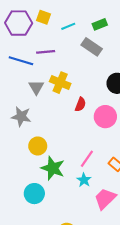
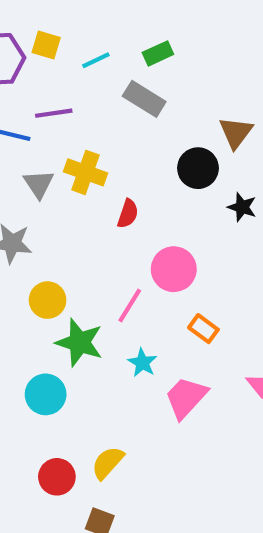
pink circle: (105, 117) -> (174, 269), moved
pink line: (87, 159) -> (130, 305), moved

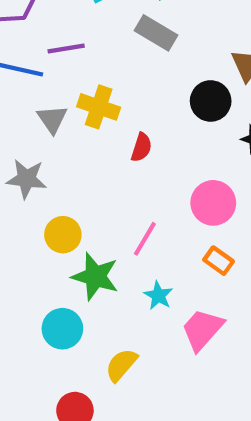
pink circle: (174, 269) -> (213, 203), moved
yellow semicircle: (108, 463) -> (121, 365), moved

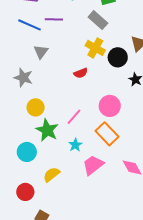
yellow cross: (99, 107) -> (95, 48), moved
red semicircle: (141, 147) -> (81, 73), turned 40
orange rectangle: (219, 261) -> (107, 134), size x1.6

